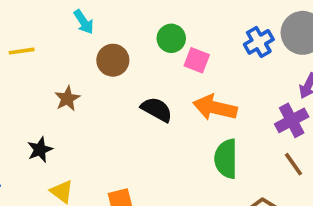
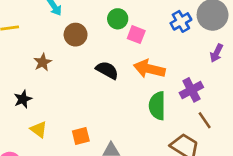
purple cross: (292, 120) -> (191, 90), moved
brown line: (293, 164) -> (205, 120), moved

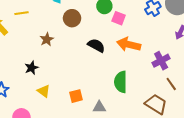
green semicircle: (157, 106) -> (121, 82), moved

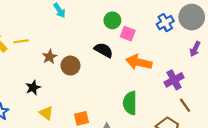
yellow line: (21, 13) -> (21, 41), moved
brown circle: (72, 18) -> (70, 66), moved
black semicircle: (96, 45) -> (104, 50), moved

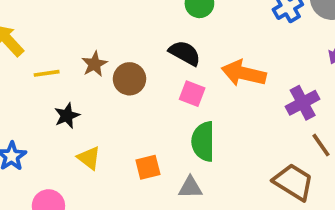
pink square: (128, 34) -> (192, 94), moved
yellow line: (21, 41) -> (47, 73), moved
green semicircle: (130, 103) -> (203, 141), moved

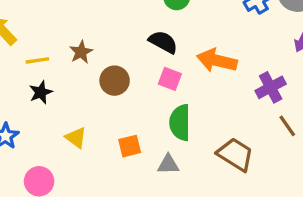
brown circle: (129, 79) -> (115, 81), moved
black star: (67, 116) -> (41, 92), moved
brown trapezoid: (293, 182) -> (235, 154), moved

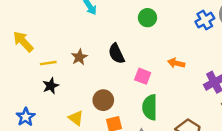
black semicircle: (163, 42) -> (116, 54), moved, turned -144
orange arrow: (217, 60) -> (176, 63), size x0.6
brown circle: (115, 81) -> (103, 100), moved

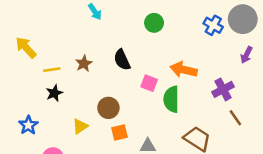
blue cross: (205, 20) -> (213, 25), turned -30
orange arrow: (176, 63) -> (184, 70), size x1.5
green semicircle: (150, 107) -> (171, 99), moved
yellow triangle: (76, 118) -> (80, 126), turned 49

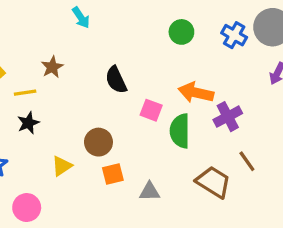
green circle: (154, 23) -> (181, 32), moved
brown star: (84, 64) -> (52, 67), moved
purple cross: (223, 89) -> (228, 117), moved
brown line: (235, 118) -> (247, 161), moved

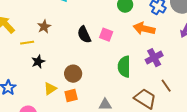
orange arrow: (196, 93) -> (144, 29), moved
pink square: (151, 110) -> (106, 35), moved
black star: (28, 123) -> (38, 62), moved
orange square: (113, 174) -> (71, 96), moved

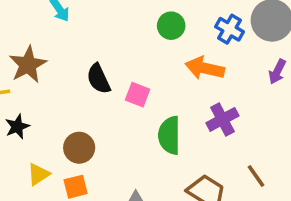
brown star: (44, 27) -> (28, 65), size x1.5
pink square: (106, 35) -> (138, 95), moved
brown line: (166, 86) -> (256, 176), moved

